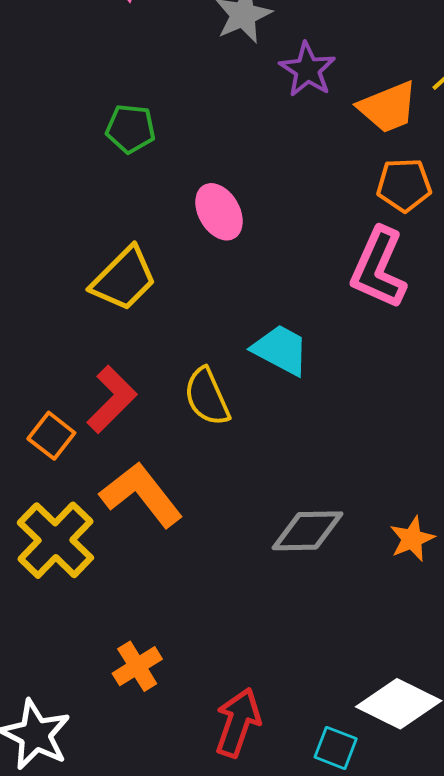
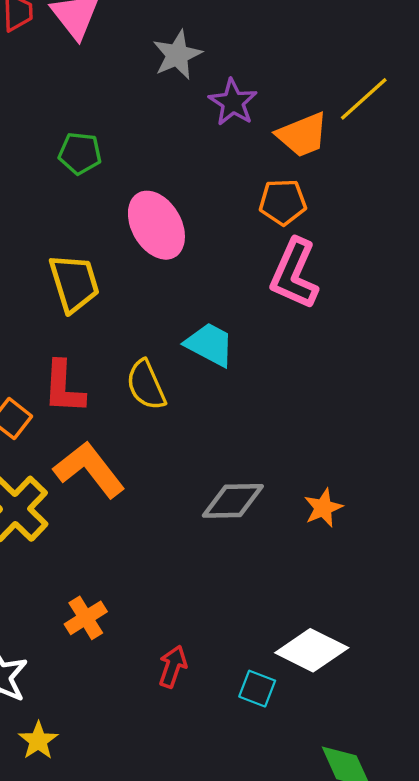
orange pentagon: (404, 185) -> (283, 202), moved
pink ellipse: (219, 212) -> (156, 225), size x1.4
yellow trapezoid: (124, 279) -> (74, 283), turned -62
red L-shape: (112, 399) -> (64, 387), turned 138
red arrow: (238, 723) -> (173, 667), size x0.7

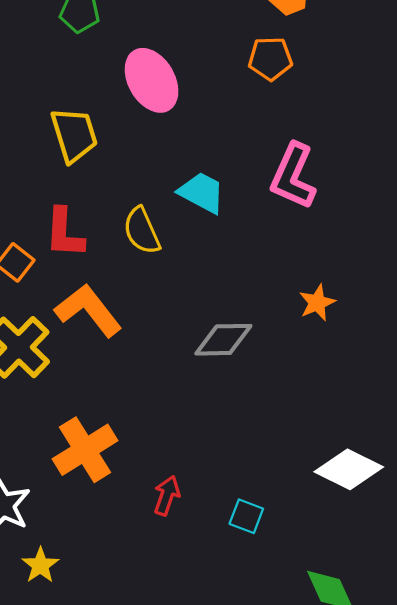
pink L-shape: (294, 274) -> (293, 176), moved
orange star: (323, 508) -> (317, 303), moved
orange cross: (86, 618) -> (85, 450), size x1.6
white diamond: (312, 650) -> (349, 469), moved

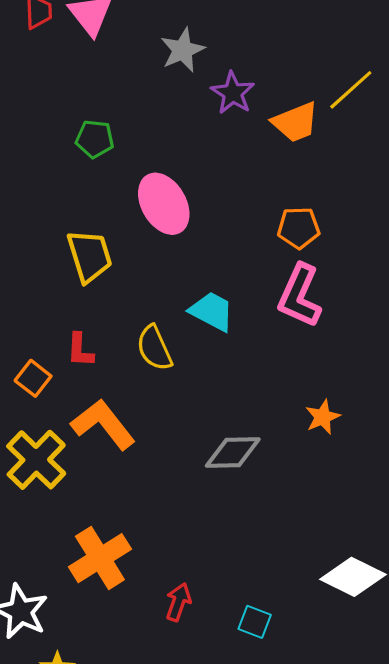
orange pentagon: (270, 59) -> (299, 228), moved
red L-shape: (64, 233) -> (80, 350), size x0.7

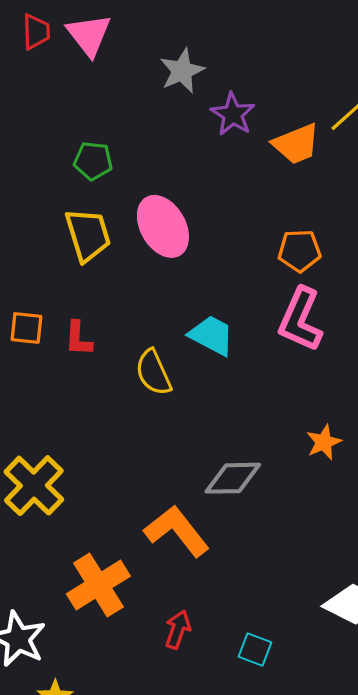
yellow trapezoid: (90, 256) -> (88, 235), moved
red L-shape: (80, 350) -> (78, 339), moved
orange square: (33, 378) -> (26, 328), moved, turned -32
orange L-shape: (103, 424) -> (177, 531), moved

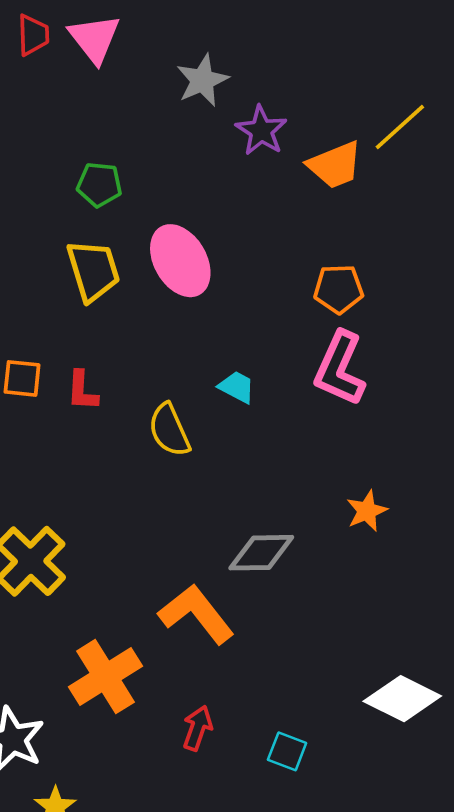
cyan trapezoid: (212, 335) -> (237, 387), size x0.7

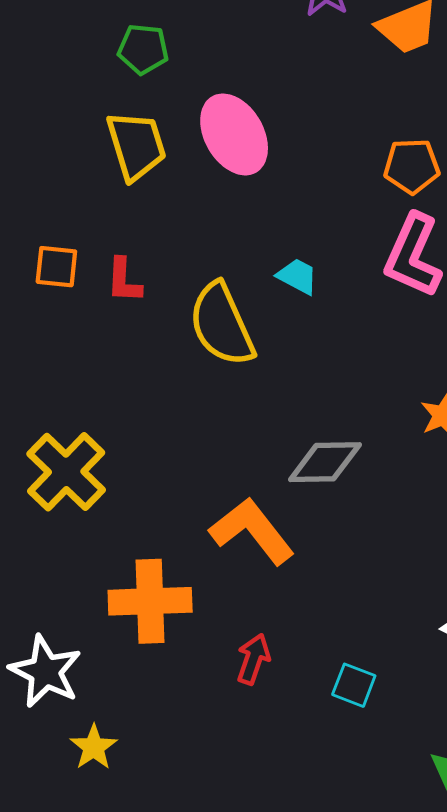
yellow semicircle: (169, 430) -> (222, 324), size x1.4
orange cross: (105, 677) -> (150, 601), turned 30

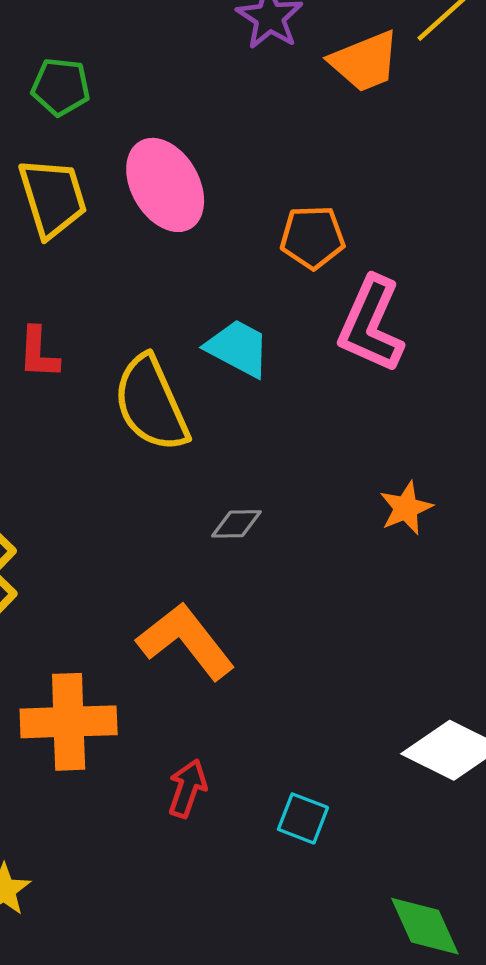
orange pentagon: (412, 166) -> (312, 237), moved
cyan trapezoid: (297, 276) -> (238, 348), size x1.4
gray diamond: (325, 462) -> (236, 524), moved, size x0.6

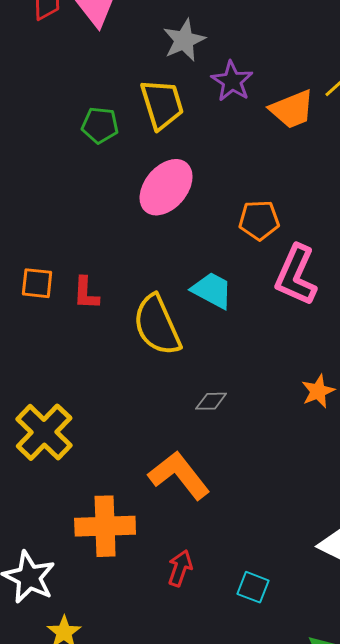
pink ellipse: (165, 185) -> (166, 187), turned 70
yellow trapezoid: (53, 198) -> (162, 104), moved

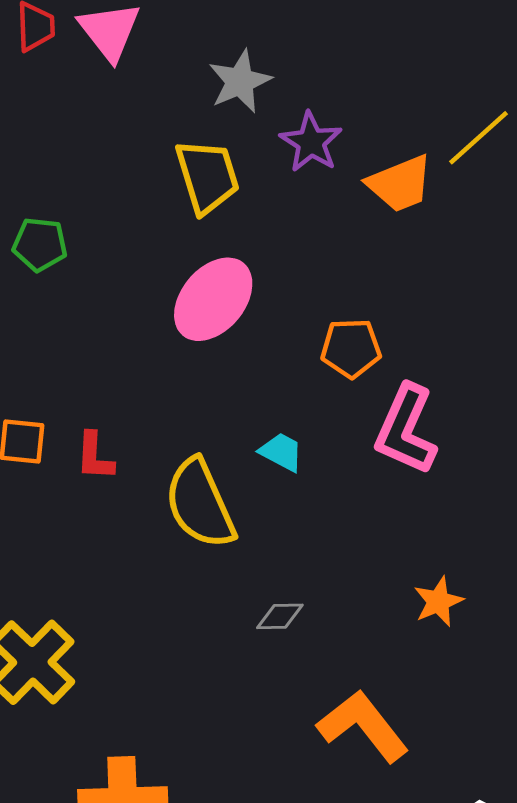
green pentagon: (100, 125) -> (40, 244), moved
cyan trapezoid: (212, 290) -> (281, 452), size x0.7
orange L-shape: (179, 475) -> (363, 726), moved

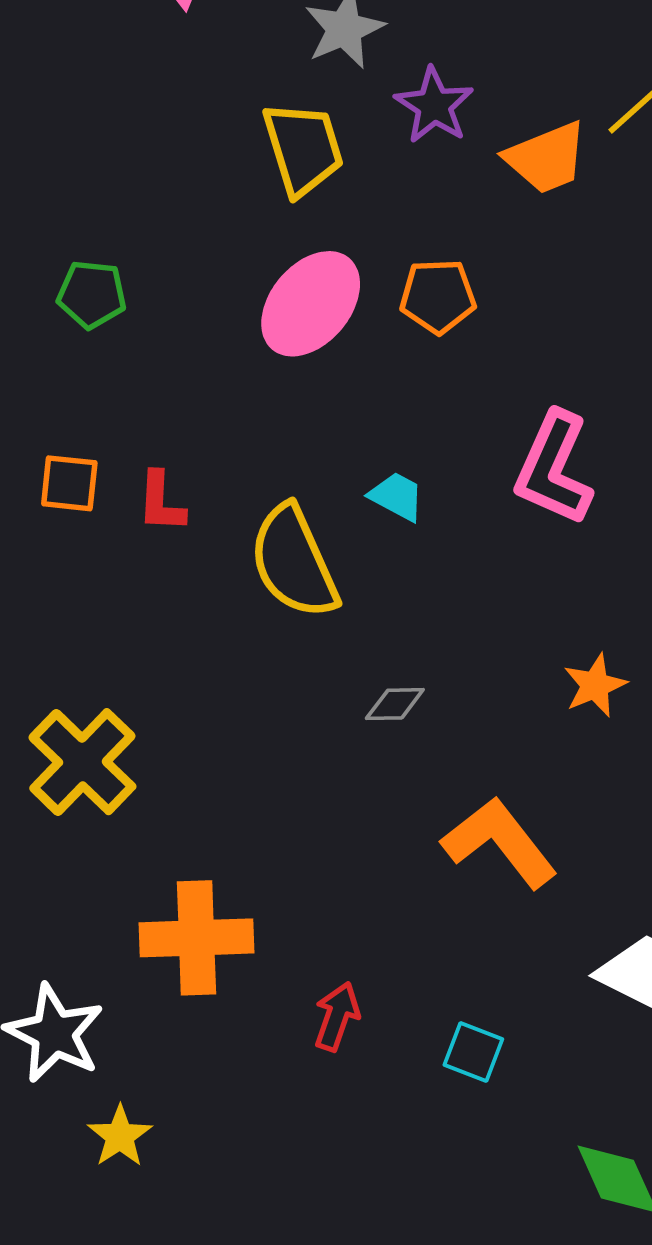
green pentagon: (40, 244) -> (92, 294), moved
orange pentagon: (351, 348) -> (438, 296), moved

